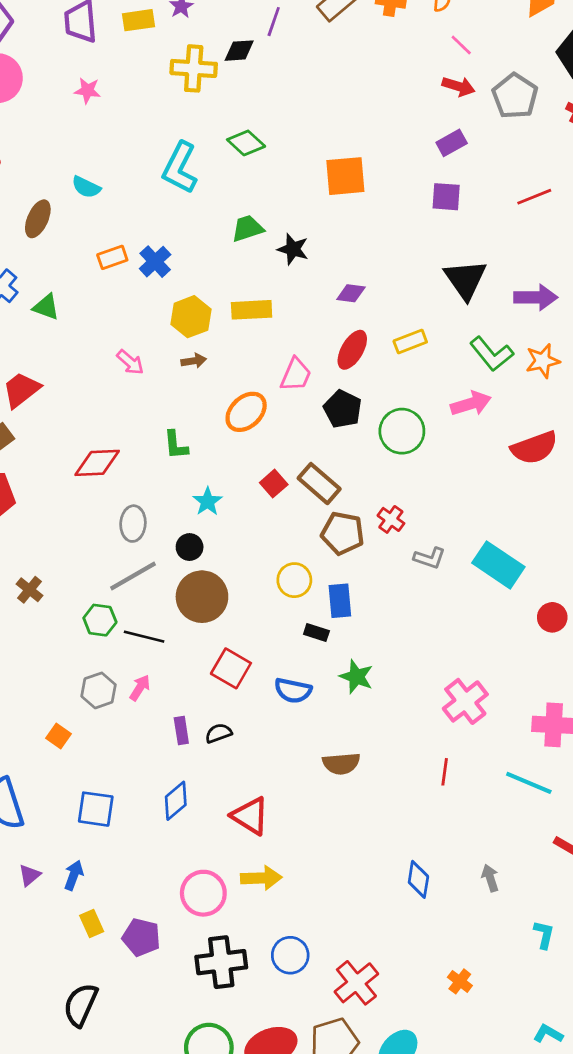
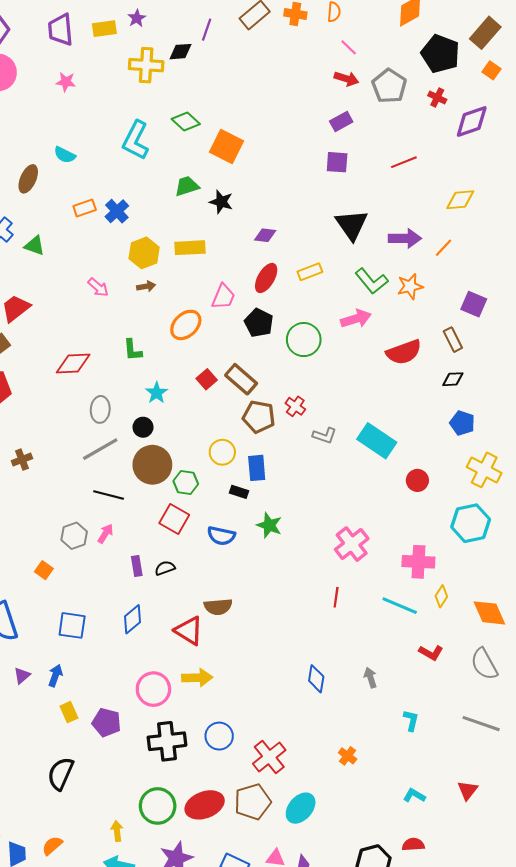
orange square: (345, 176) -> (226, 147), moved, turned 32
brown cross: (30, 590) -> (22, 460), turned 30
green hexagon: (100, 620) -> (186, 482), moved
brown semicircle: (341, 764) -> (218, 607), moved

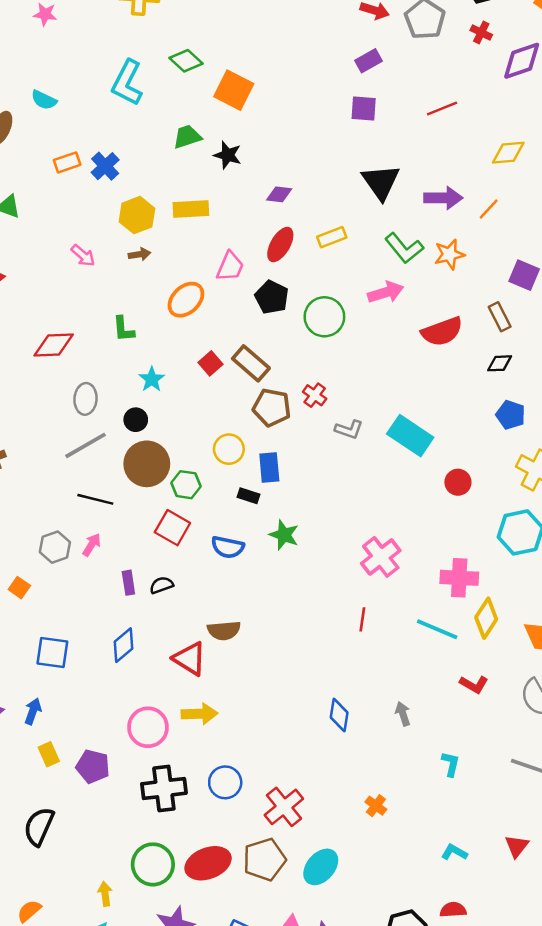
yellow diamond: (441, 596) -> (486, 618), size x1.5

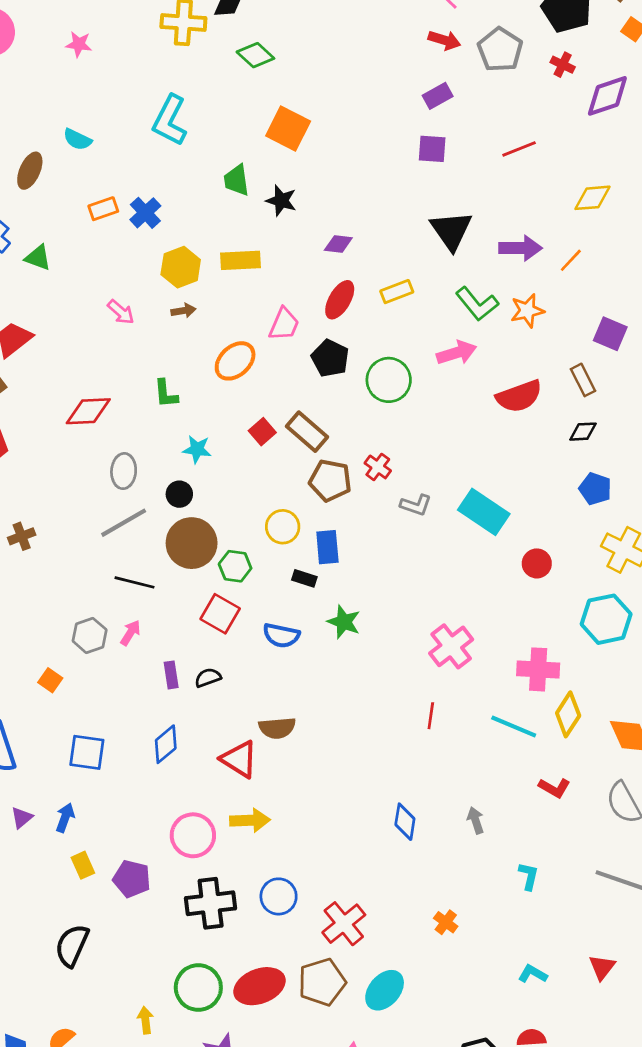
green diamond: (186, 61) -> (255, 55), moved
green trapezoid: (187, 137) -> (236, 180), turned -80
cyan star: (152, 379) -> (197, 449), turned -30

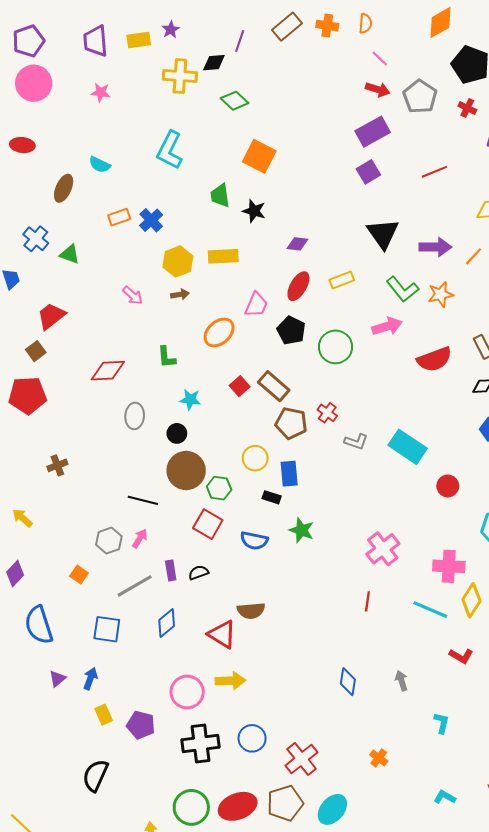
purple rectangle: (438, 96) -> (373, 132), size x1.5
purple square: (432, 149) -> (368, 172), turned -35
gray line: (124, 523) -> (135, 586), moved

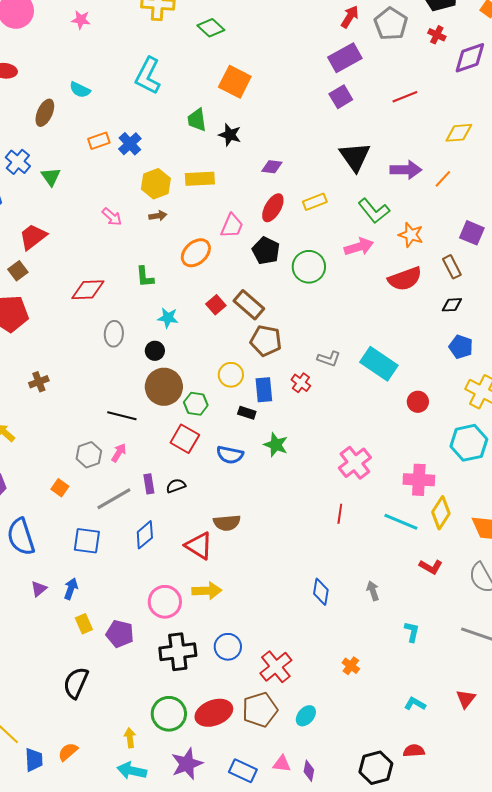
red arrow: (378, 89) -> (350, 17), turned -75
green triangle: (70, 254) -> (51, 177), turned 35
orange star: (441, 294) -> (411, 235), moved, turned 30
red cross: (327, 413) -> (301, 383), moved
cyan ellipse: (332, 809) -> (306, 716), size x0.7

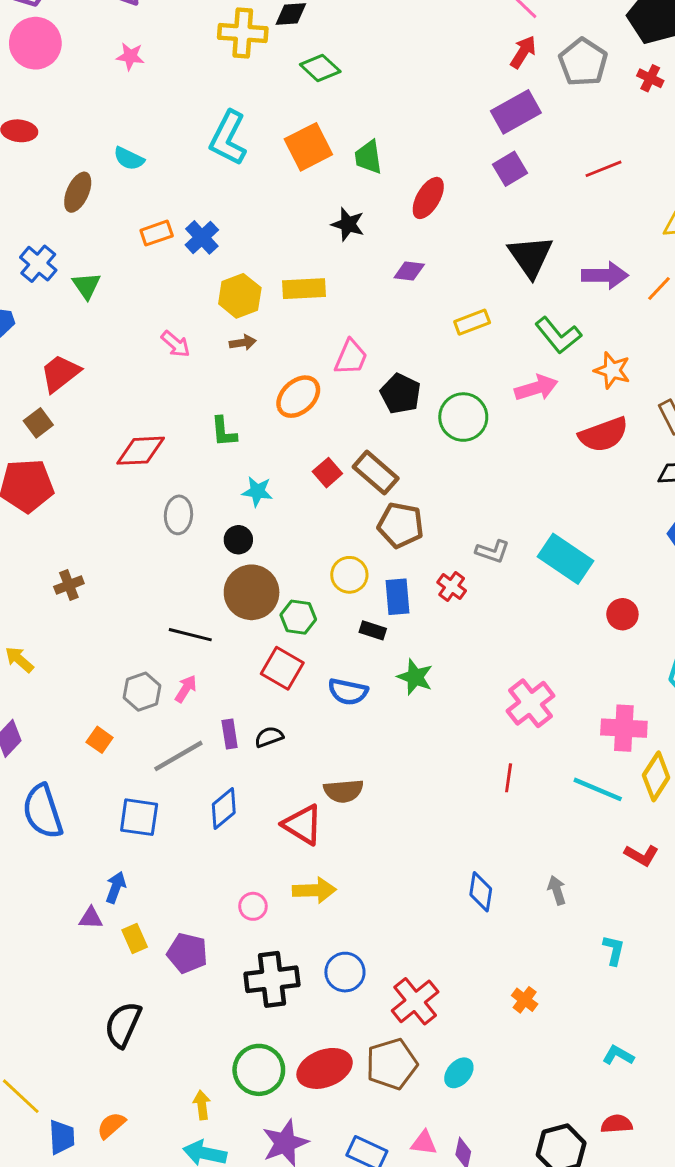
orange square: (235, 82) -> (308, 147), moved, turned 36
green trapezoid: (197, 120) -> (368, 157), moved
red ellipse: (273, 208) -> (428, 198), moved
purple triangle: (39, 589) -> (91, 918), moved, turned 42
pink circle: (165, 602) -> (253, 906), size x0.6

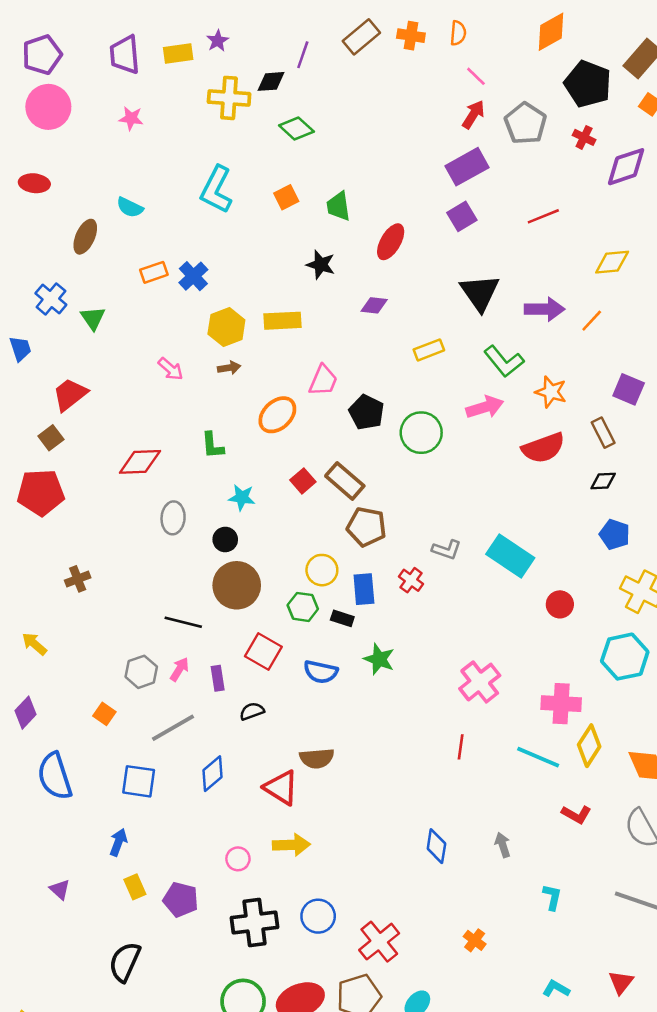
orange square: (308, 147) -> (286, 197), size x0.6
green hexagon: (298, 617) -> (303, 607), moved
purple rectangle: (230, 734) -> (218, 678), moved
purple triangle: (91, 918) -> (60, 889), moved, turned 40

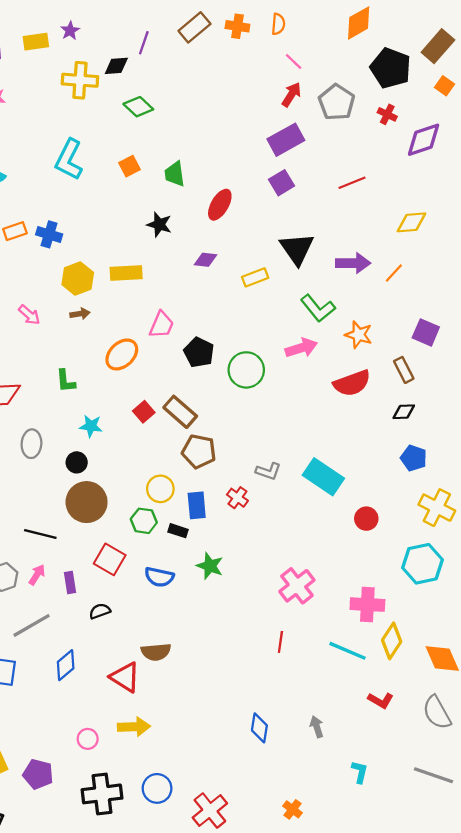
blue cross: (193, 276) -> (49, 234), turned -30
yellow rectangle: (429, 350) -> (255, 277), moved

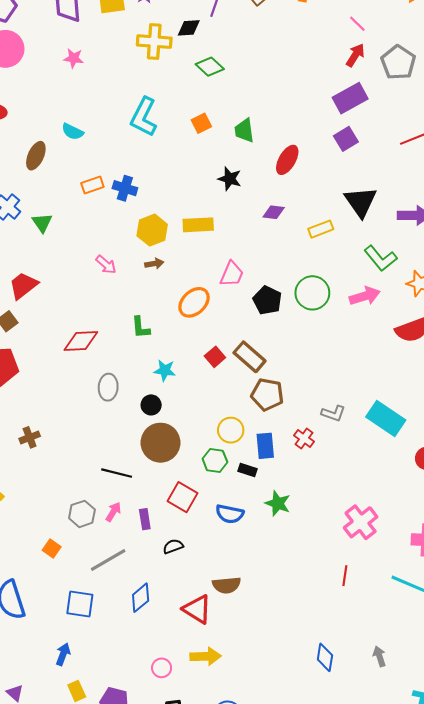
green circle: (246, 370) -> (312, 293), moved

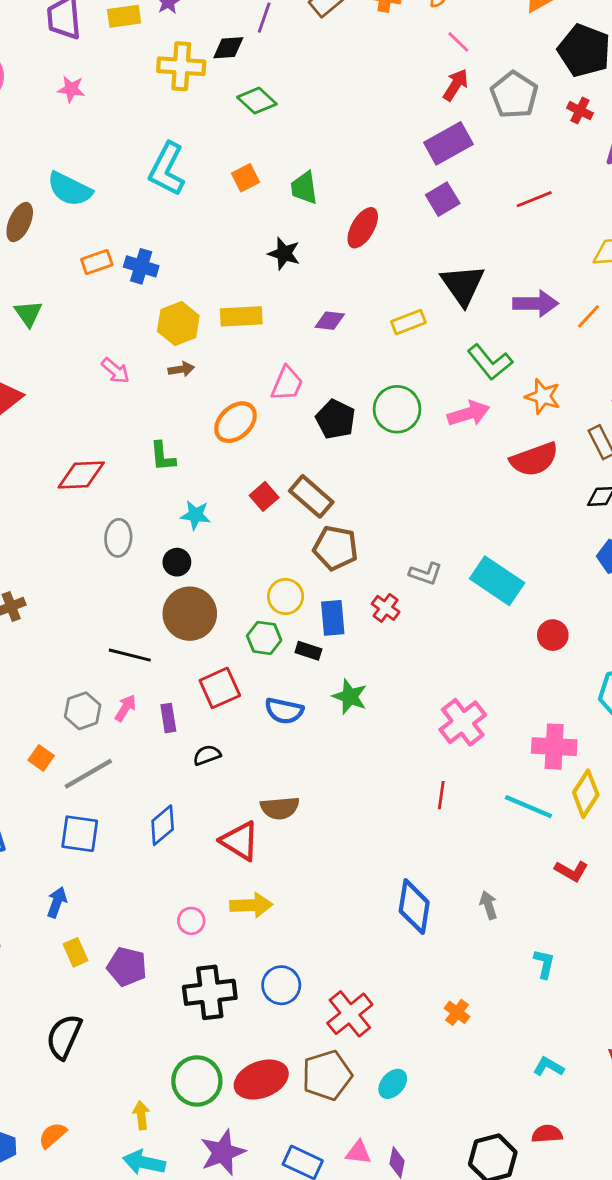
cyan semicircle: (73, 132) -> (70, 189), size x1.5
purple diamond: (274, 212) -> (330, 321), moved
red square: (183, 497) -> (220, 688), turned 36
gray line: (108, 560) -> (88, 774), moved
blue diamond: (325, 657) -> (414, 907), size x1.4

